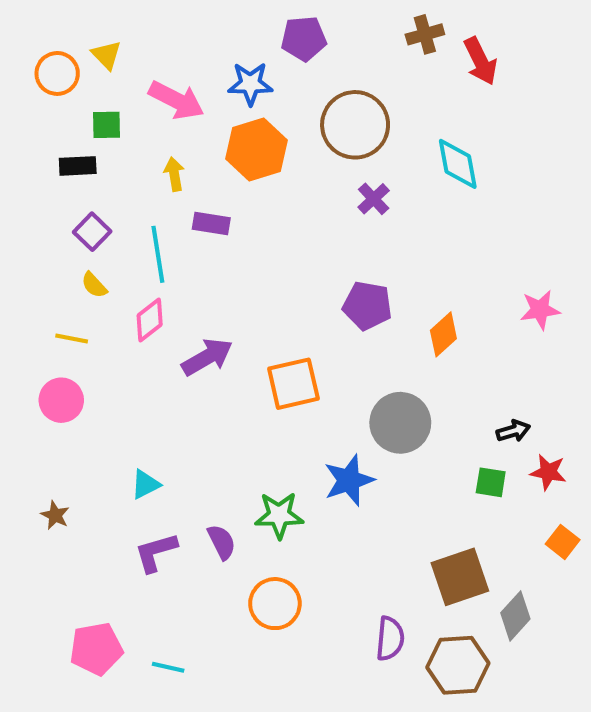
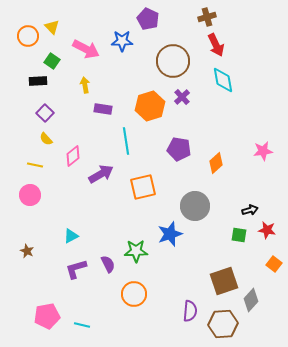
purple pentagon: (304, 39) -> (148, 19), turned 30
red arrow: (480, 61) -> (216, 45), moved
green square: (106, 125) -> (52, 61), turned 35
orange hexagon: (256, 150) -> (150, 106), moved
cyan line: (158, 254) -> (126, 141), moved

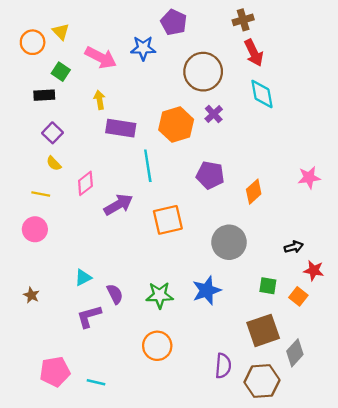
purple rectangle: (103, 109) -> (121, 128), size x1.4
blue star: (170, 234) -> (207, 290), moved
green square: (239, 235) -> (268, 286), moved
purple semicircle: (108, 264) -> (115, 294), moved
orange square: (274, 264) -> (298, 296), moved

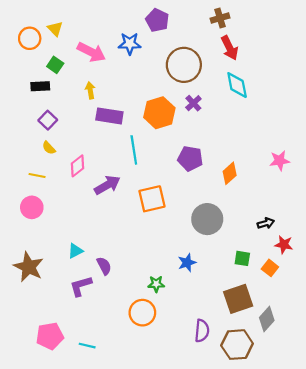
blue star: (207, 290) -> (187, 263), size x0.7
brown star: (31, 295) -> (29, 267), size x2.0
green star: (160, 295) -> (156, 284), moved, size x0.7

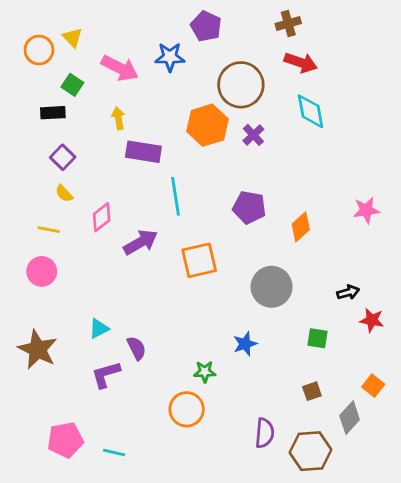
red arrow: (230, 48) -> (301, 63), turned -45
orange hexagon: (159, 113) -> (207, 125), moved
orange square: (270, 268) -> (373, 386), moved
brown square: (238, 299) -> (312, 391), size x0.5

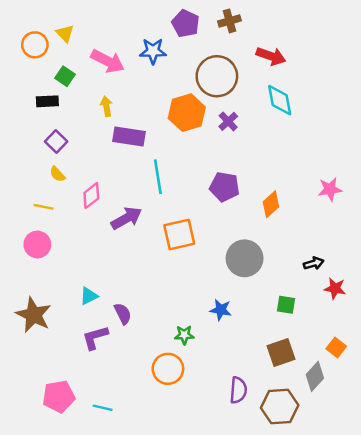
brown cross: (288, 24) -> (229, 21), moved
blue star: (245, 344) -> (221, 310), turned 30
brown square: (312, 391) -> (281, 352), size x1.6

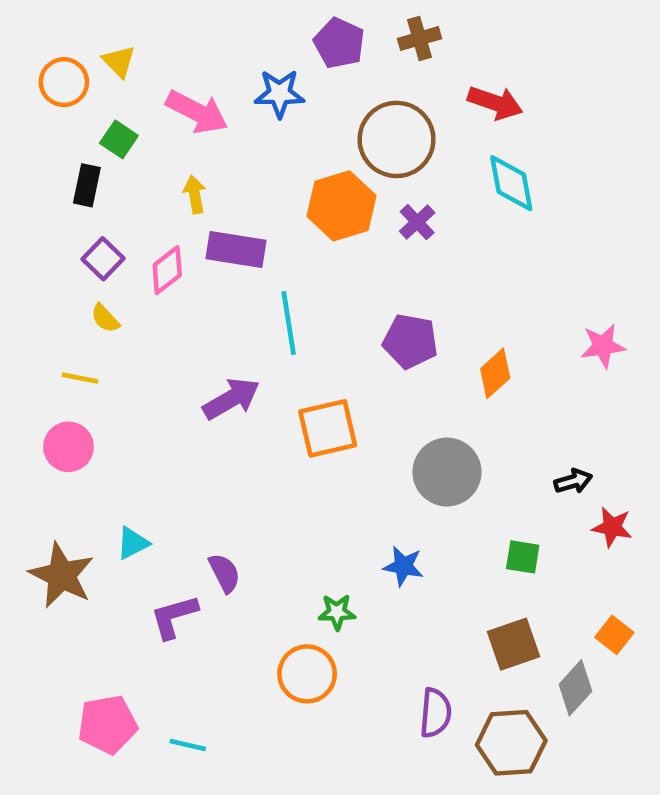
black rectangle: (47, 101) -> (87, 185), turned -75
pink diamond: (91, 196) -> (167, 270), moved
cyan triangle: (89, 296) -> (133, 543), moved

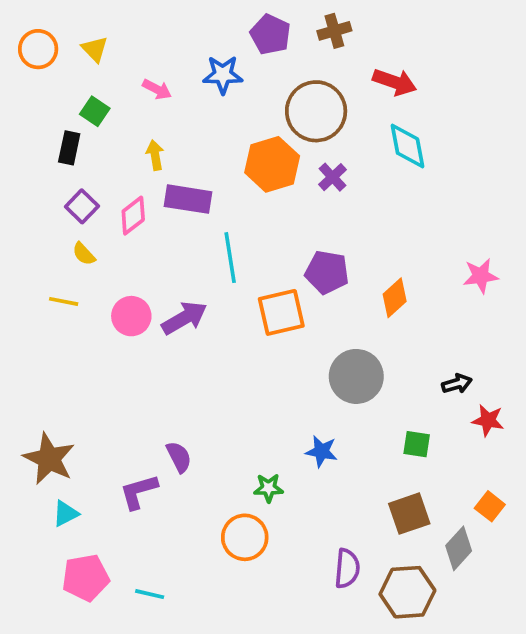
orange circle: (64, 82) -> (38, 49), moved
pink arrow: (197, 112) -> (157, 89), size x0.6
orange square: (328, 428) -> (281, 312), moved
pink circle: (68, 447) -> (131, 316), moved
cyan triangle: (133, 543) -> (66, 514), moved

